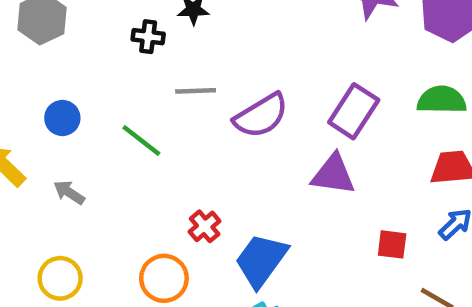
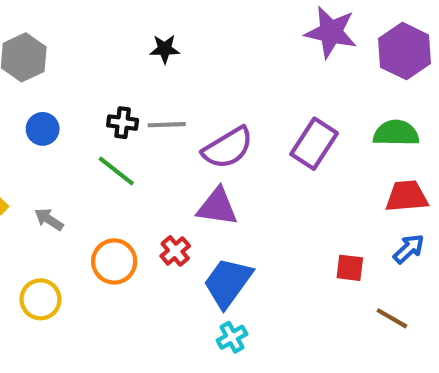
black cross: (148, 37) -> (123, 123), moved
blue circle: (62, 118) -> (43, 129), moved
purple triangle: (333, 174) -> (217, 207), moved
orange circle: (164, 278) -> (114, 261), moved

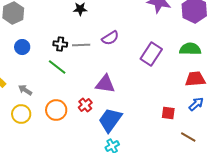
purple semicircle: (228, 148) -> (110, 38), moved, size x0.7
yellow circle: (40, 299) -> (21, 114), moved

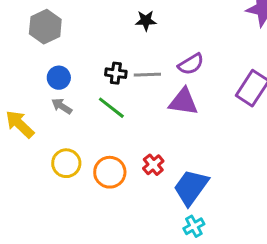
purple triangle: (105, 84) -> (183, 102), moved
gray arrow: (25, 90) -> (62, 106), moved
yellow circle: (21, 114) -> (66, 163), moved

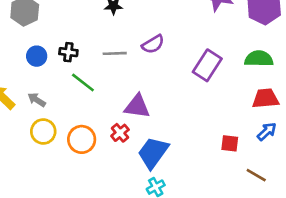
black cross: (116, 73) -> (68, 52), moved
purple triangle: (183, 102) -> (137, 106), moved
gray arrow: (62, 106) -> (37, 100), moved

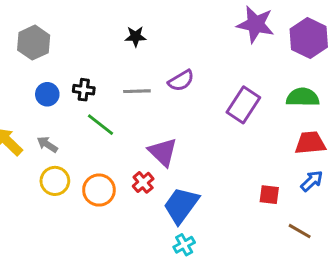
purple triangle: (137, 106) -> (163, 152), turned 36

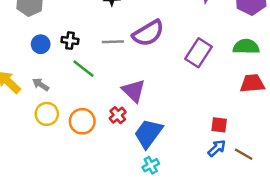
purple semicircle: (181, 81) -> (148, 33), size x1.5
blue arrow: (312, 181) -> (217, 148), moved

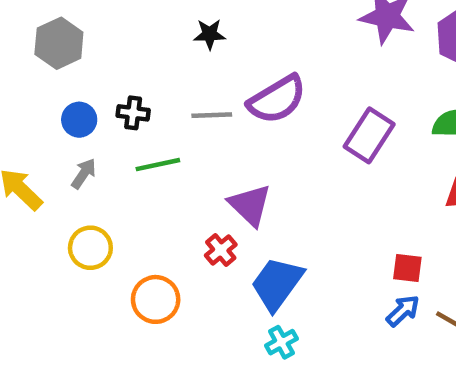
green line: (83, 69) -> (158, 165), turned -50
gray arrow: (41, 85) -> (84, 174), moved, turned 91
orange circle: (82, 121) -> (156, 299), moved

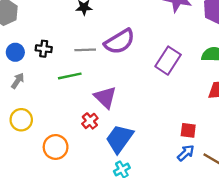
green line: (158, 165) -> (70, 76), moved

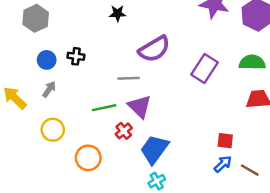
gray line: (85, 50) -> (129, 78), moved
green line: (70, 76) -> (104, 108), moved

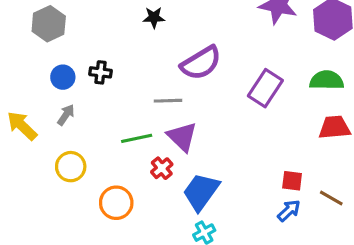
brown line: (250, 170) -> (331, 198), moved

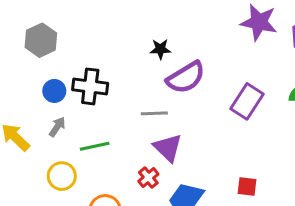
black star: (154, 17) -> (160, 49), moved
black cross: (100, 72) -> (90, 86), size x1.6
green line: (137, 138) -> (95, 146), moved
red square: (292, 181) -> (247, 187), moved

